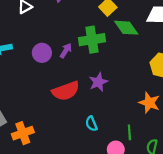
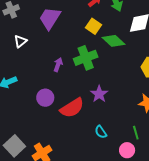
purple arrow: (66, 51) -> (58, 65), moved
purple circle: (42, 53) -> (45, 98), moved

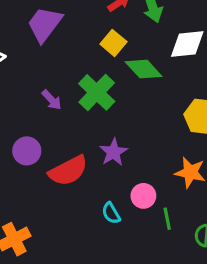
green cross: (86, 58) -> (97, 92), turned -30
purple arrow: (58, 65) -> (52, 100), turned 112
pink circle: (127, 150) -> (143, 196), moved

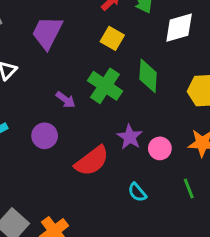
green diamond: (144, 69) -> (148, 76), moved, turned 56
purple circle: (27, 151) -> (45, 136), moved
pink circle: (143, 196) -> (160, 148), moved

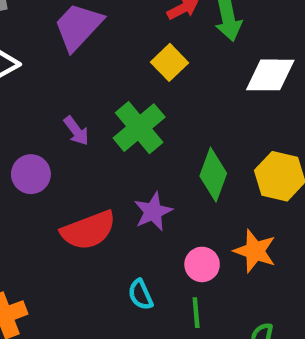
green diamond: (148, 76) -> (213, 175), moved
pink circle: (160, 148) -> (202, 264), moved
green line: (189, 188) -> (196, 313), moved

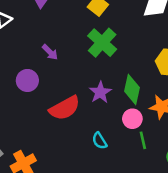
green cross: (139, 128) -> (102, 43), moved
green diamond: (213, 175) -> (132, 89), moved
green line: (196, 313) -> (143, 140), moved

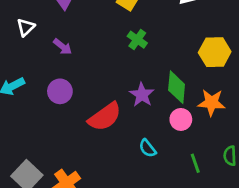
green cross: (102, 43) -> (137, 40), size x0.6
purple arrow: (50, 52) -> (63, 47), moved
green line: (143, 140) -> (195, 163), moved

